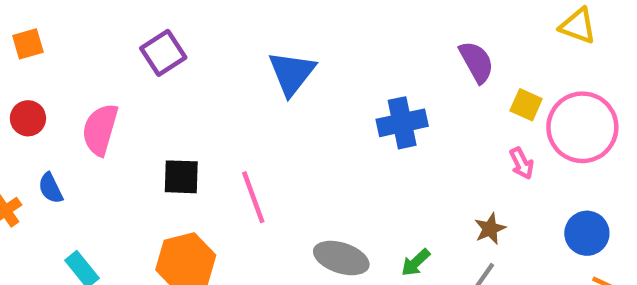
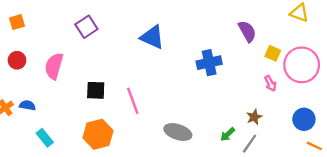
blue triangle: (292, 73) -> (152, 37), turned -44
blue semicircle: (51, 188) -> (27, 105), moved, turned 126
green arrow: (416, 263) -> (228, 134), moved

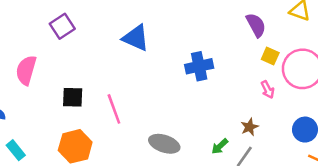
purple semicircle: (247, 31) -> (256, 25), moved

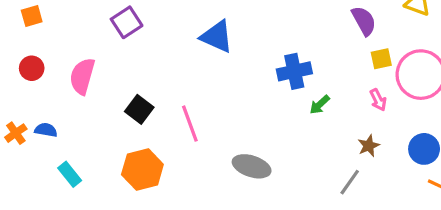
yellow square: (270, 56) -> (381, 59), turned -36
black square: (73, 97) -> (139, 109), turned 35
brown star: (249, 127) -> (369, 146), moved
green arrow: (220, 146) -> (320, 105), moved

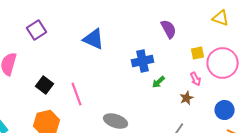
purple semicircle: (364, 21) -> (169, 29), moved
brown star: (369, 146) -> (187, 98), moved

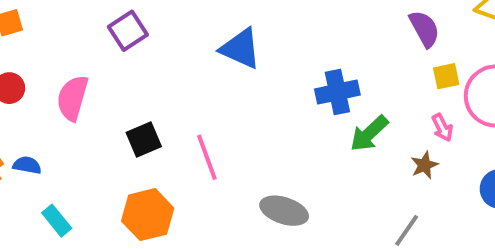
purple semicircle: (169, 29) -> (424, 29), moved
green arrow: (159, 82) -> (369, 134), size x1.5
black square: (45, 85) -> (144, 139), turned 30

